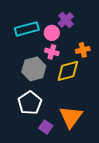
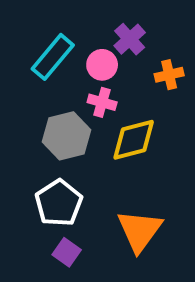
cyan rectangle: (27, 29) -> (53, 57), turned -35
orange cross: (83, 50) -> (169, 75), moved
purple square: (46, 127) -> (67, 252), moved

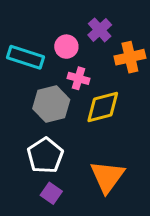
cyan rectangle: (53, 57) -> (26, 57), moved, turned 68
pink circle: (102, 65) -> (66, 47), moved
orange cross: (169, 75) -> (130, 57), size x1.4

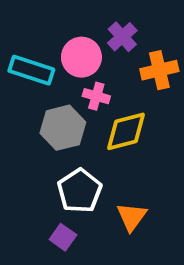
pink circle: (66, 47) -> (81, 57), size x1.4
white pentagon: (45, 155) -> (80, 191), moved
orange triangle: (107, 177) -> (132, 217), size x0.7

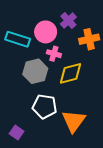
white pentagon: (80, 191) -> (45, 107), turned -30
orange triangle: (132, 217) -> (74, 121), size x1.4
purple square: (63, 237) -> (17, 132), moved

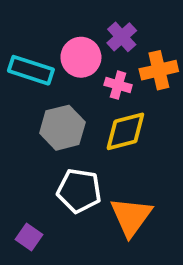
pink cross: (54, 54) -> (118, 85), moved

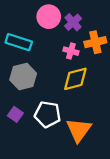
pink circle: (81, 57) -> (49, 17), moved
gray hexagon: (62, 128) -> (23, 77), moved
purple square: (29, 237) -> (15, 114), moved

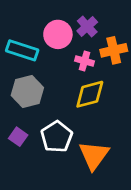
pink circle: (49, 17) -> (58, 34), moved
white pentagon: (48, 114) -> (57, 137), turned 30

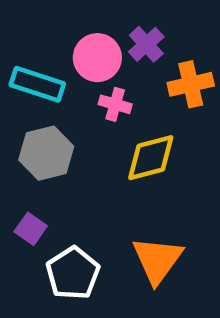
pink cross: (85, 61) -> (115, 104), moved
white pentagon: (57, 137) -> (73, 273), moved

